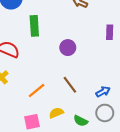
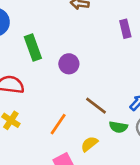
purple circle: (68, 48) -> (69, 64), moved
green semicircle: (81, 121) -> (118, 127), moved

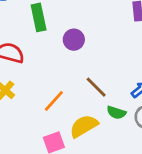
yellow semicircle: (89, 144) -> (84, 126), size x1.5

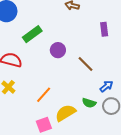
green rectangle: (39, 17) -> (32, 34), turned 66
brown line: (96, 87) -> (86, 64), moved

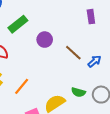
blue arrow: (106, 86) -> (94, 61), moved
orange line: (44, 95) -> (22, 86), moved

